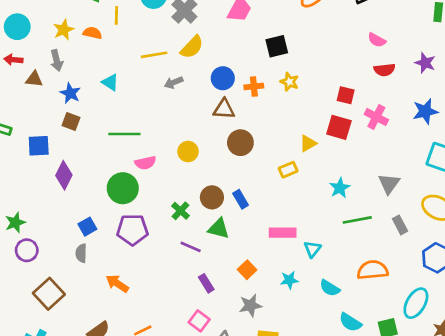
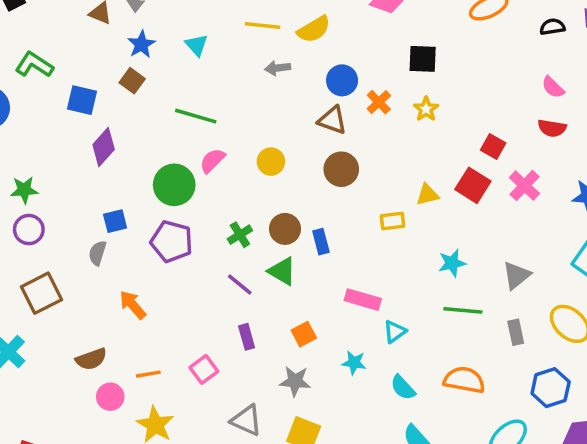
orange cross: (254, 86) -> (379, 102), turned 36
pink semicircle: (145, 163) -> (212, 161), turned 132
pink square: (199, 321) -> (204, 369), moved

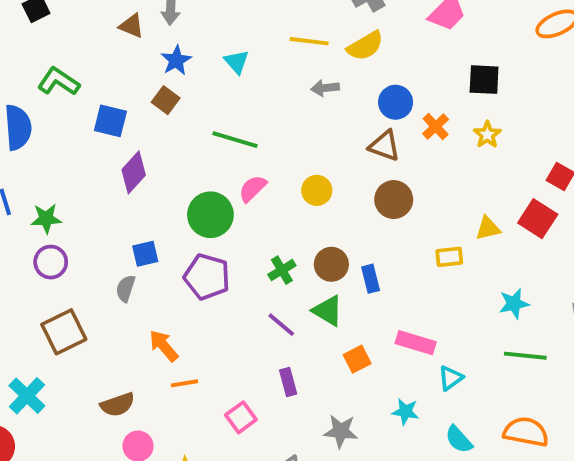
orange square: (304, 334) -> (357, 359), moved
orange line: (148, 374) -> (184, 383), moved

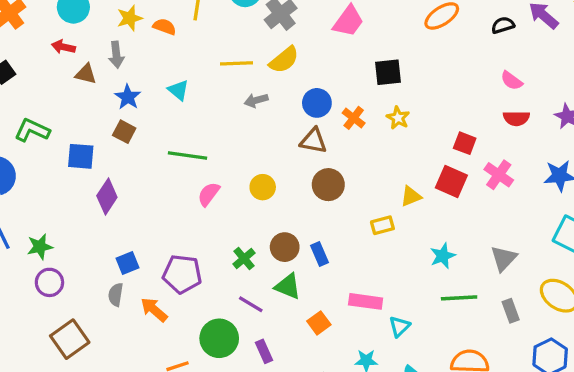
green circle: (210, 215) -> (219, 338), moved
orange arrow: (164, 346) -> (154, 310), moved

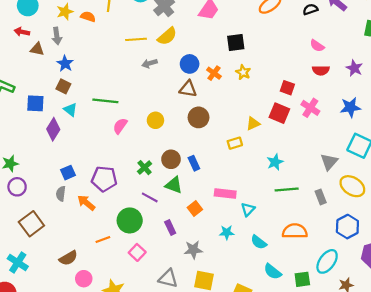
cyan triangle: (178, 90) -> (70, 110), moved
gray triangle: (504, 258) -> (329, 162), moved
purple rectangle: (264, 351) -> (170, 227), moved

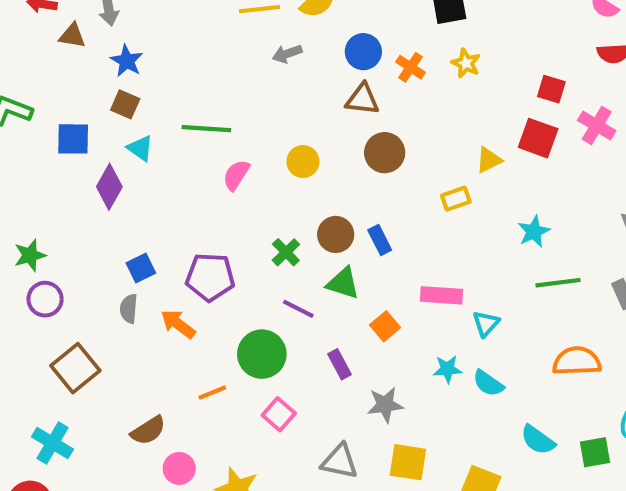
cyan semicircle: (259, 242) -> (488, 383), moved

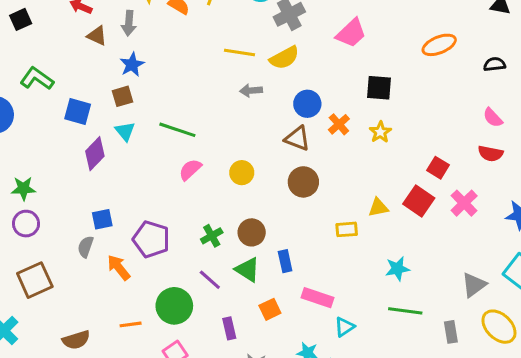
brown square: (125, 104) -> (122, 96), turned 35
blue rectangle: (380, 240) -> (285, 261), moved

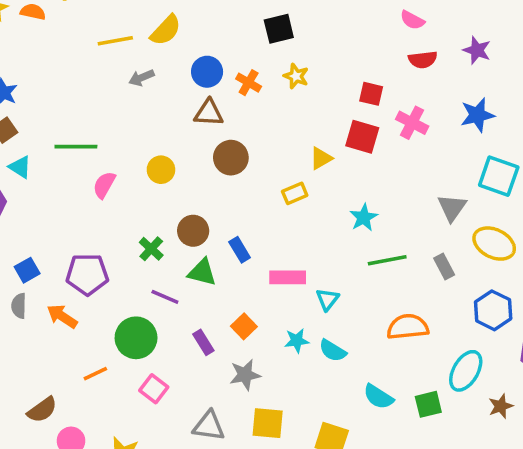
orange square: (270, 309) -> (244, 326), moved

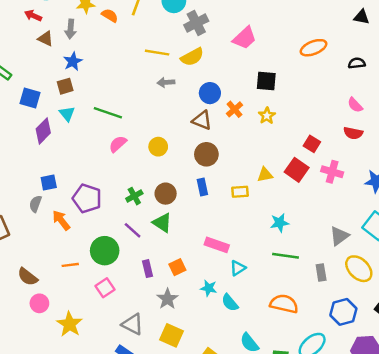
pink cross: (412, 123) -> (332, 172), turned -30
blue rectangle: (240, 250) -> (202, 187), moved
gray star: (245, 375) -> (167, 299), turned 30
brown semicircle: (42, 410) -> (28, 277), turned 55

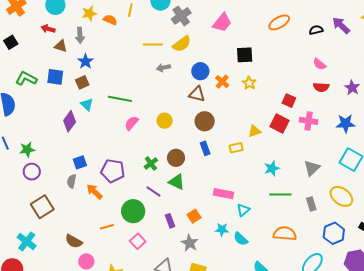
blue square: (30, 98) -> (55, 77), moved
gray triangle: (339, 236) -> (312, 168), moved

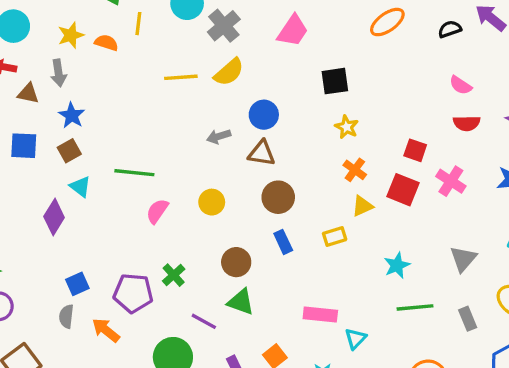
gray arrow: (163, 68) -> (219, 136), moved
orange cross: (222, 82) -> (355, 170), moved
pink cross: (309, 121) -> (451, 181), turned 30
green cross: (151, 163) -> (174, 275), moved

